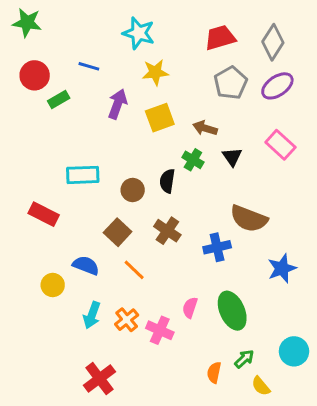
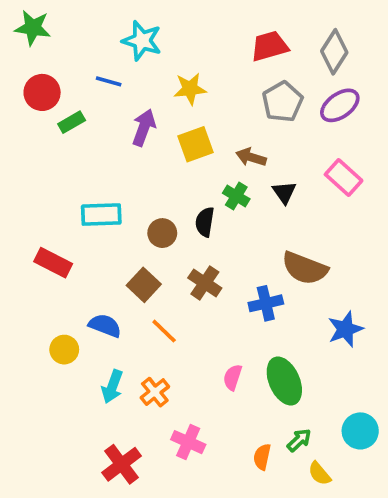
cyan star: (139, 33) -> (142, 41), moved
pink cross: (160, 330) -> (188, 442), moved

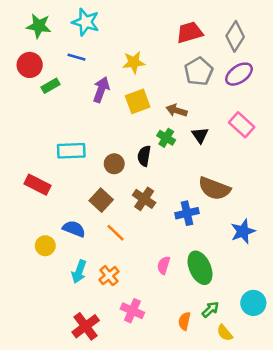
green star: (33, 28) -> (39, 26), moved
cyan star: (142, 41) -> (86, 22), moved

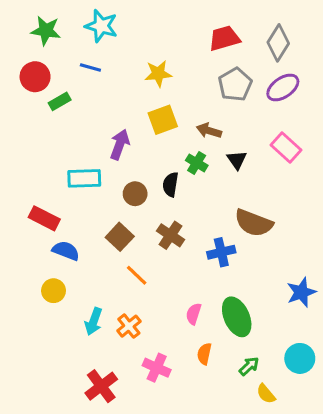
purple arrow: (101, 90) -> (120, 144), moved
blue semicircle: (74, 229) -> (66, 251), moved
blue star: (243, 231) -> (301, 292), moved
orange semicircle: (184, 321) -> (204, 354), moved

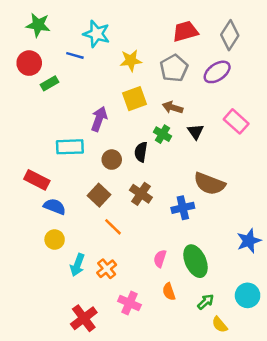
cyan star: (101, 26) -> (96, 34), moved
gray pentagon: (235, 84) -> (174, 68), moved
purple ellipse: (283, 88) -> (217, 72), moved
yellow circle: (54, 291) -> (55, 240), moved
orange semicircle: (204, 354) -> (169, 292), turned -30

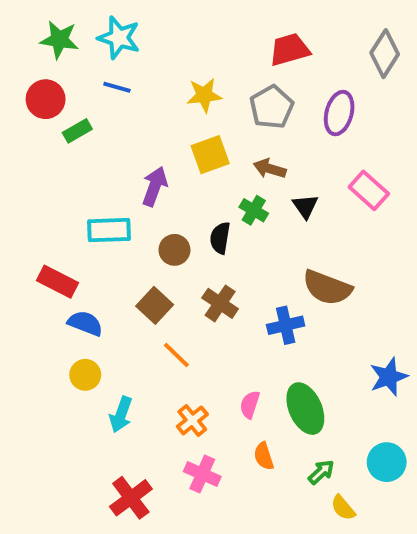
cyan star: (96, 34) -> (119, 38), moved
gray diamond: (230, 35) -> (385, 54), moved
purple ellipse: (217, 72) -> (339, 113), turned -40
orange cross: (107, 269) -> (192, 420), moved

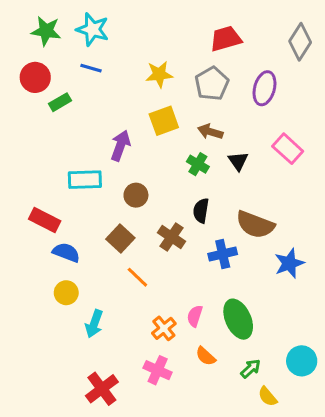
black semicircle: (220, 238) -> (201, 211), moved
blue star: (389, 377) -> (289, 263), moved
orange cross: (192, 420) -> (164, 328), moved
orange semicircle: (264, 456) -> (206, 356), turned -30

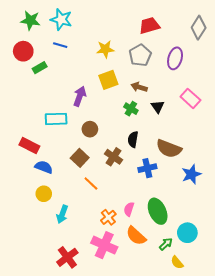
orange semicircle: (206, 356) -> (136, 236), size x1.5
cyan circle: (302, 361) -> (187, 233), moved
pink cross: (158, 370) -> (104, 245), size x1.4

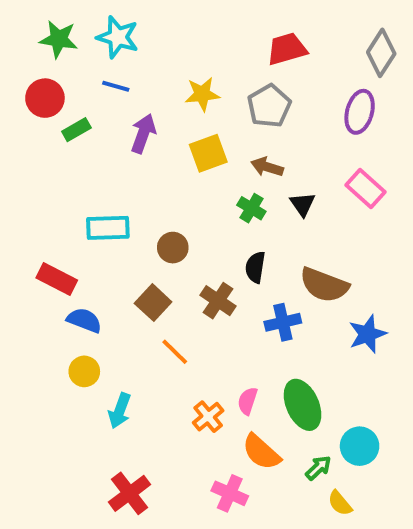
purple ellipse: (175, 58) -> (360, 112), moved
purple arrow: (80, 96) -> (143, 133), moved
pink cross: (104, 245) -> (230, 493), moved, size x0.7

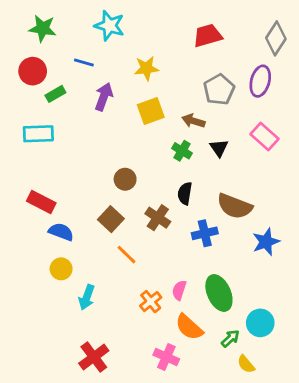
cyan star: (118, 37) -> (109, 26), moved
gray pentagon: (269, 106) -> (219, 90), moved
cyan rectangle: (108, 228) -> (38, 134), moved

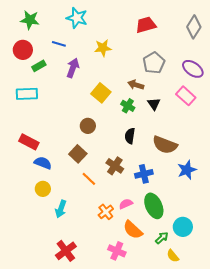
purple ellipse: (260, 81) -> (193, 69), moved, turned -70
yellow square: (151, 111) -> (101, 93), moved, turned -30
brown cross: (158, 218) -> (115, 166), moved
blue cross: (205, 233) -> (144, 174), moved
pink semicircle: (179, 290) -> (126, 204), turned 48

